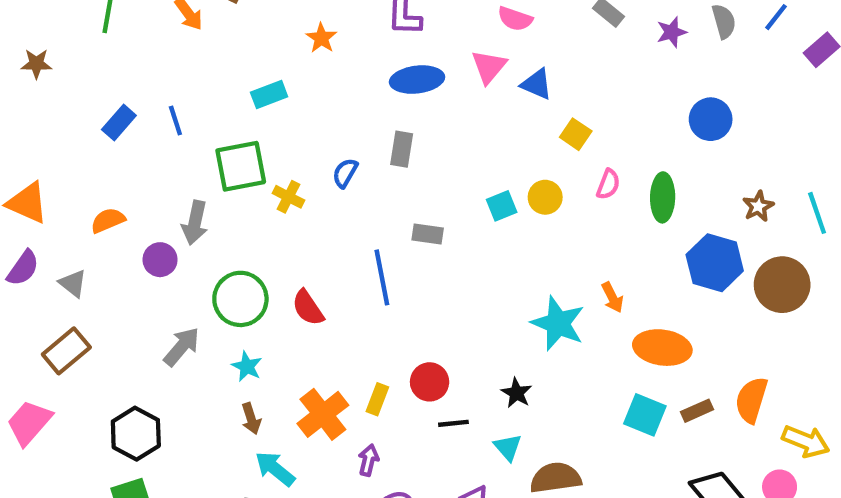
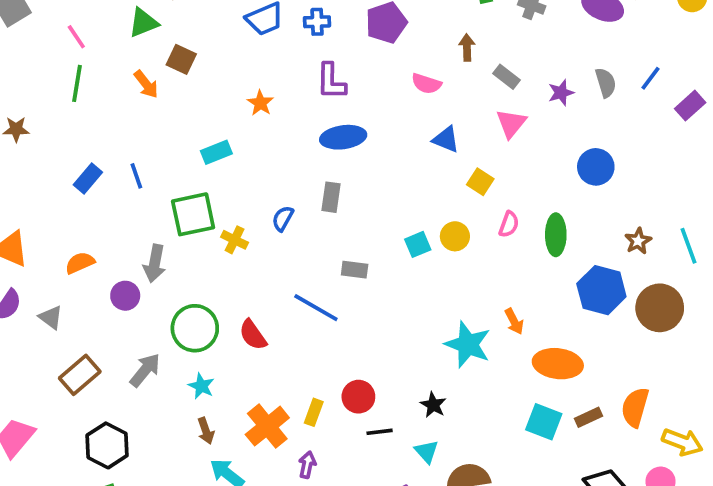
pink triangle: (489, 67) -> (511, 123), moved
blue line: (382, 277) -> (316, 308), turned -48
brown rectangle: (66, 351) -> (80, 375), moved

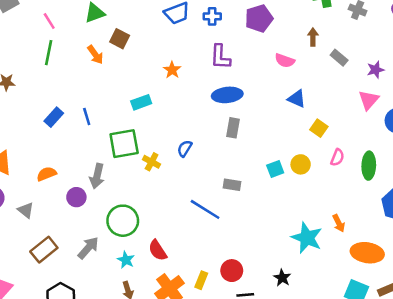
pink triangle: (511, 123) -> (369, 100), moved
gray rectangle: (331, 197) -> (233, 128), moved
red semicircle: (253, 335) -> (158, 250), moved

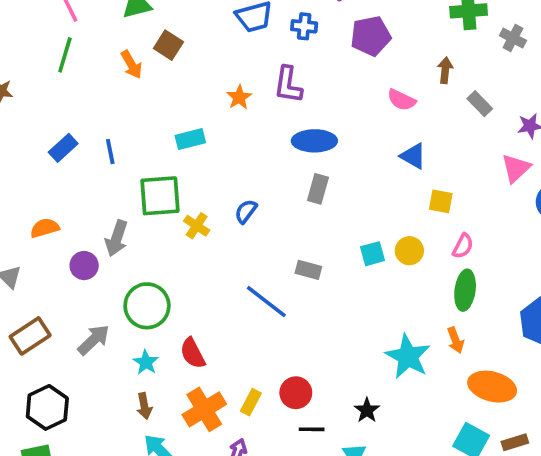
purple L-shape: (220, 57) -> (288, 85), moved
yellow square: (319, 128) -> (441, 201), turned -30
green ellipse: (369, 166) -> (465, 290), moved

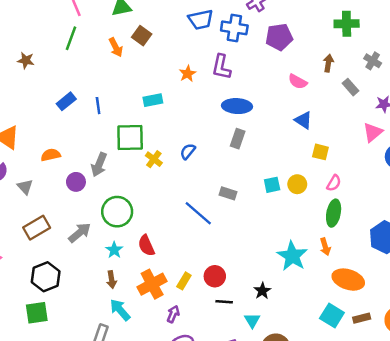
blue cross: (304, 26) -> (234, 28), size x1.5
gray cross: (513, 38) -> (373, 61), moved

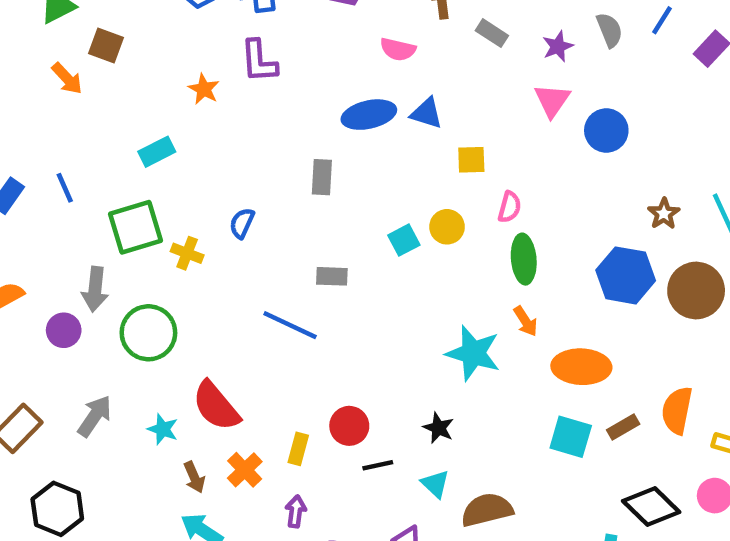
blue ellipse: (237, 106) -> (369, 115), moved
green circle: (117, 212) -> (148, 333), moved
red semicircle: (146, 246) -> (216, 406), size x1.4
brown arrow: (112, 280) -> (194, 477), moved
orange cross: (152, 284) -> (245, 470), size x0.7

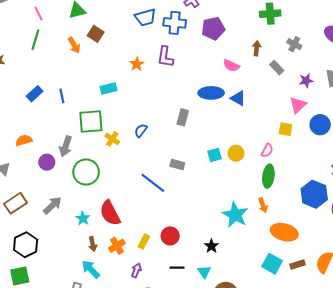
yellow square: (471, 160) -> (286, 129), moved
black line: (378, 465) -> (177, 268), moved

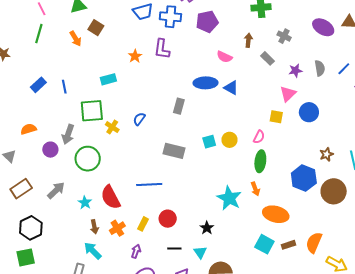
gray rectangle: (177, 165) -> (174, 151), size x1.5
blue line: (153, 183) -> (149, 184), moved, turned -40

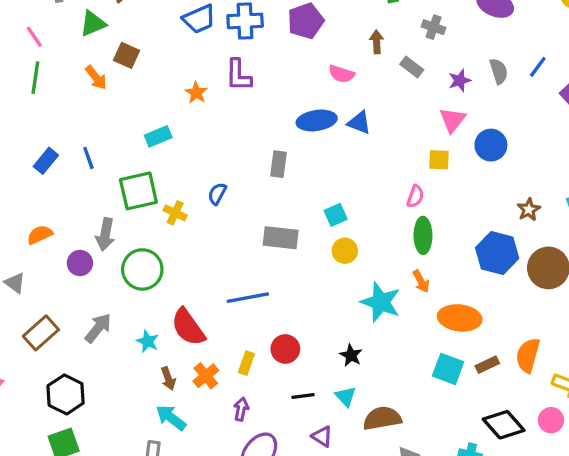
yellow circle: (230, 140) -> (345, 251), moved

